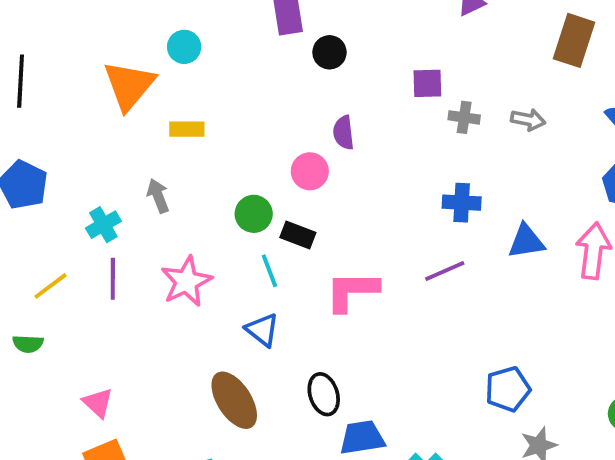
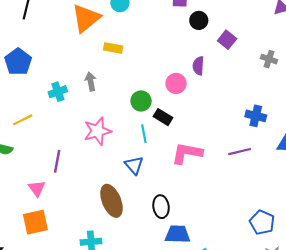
purple square: (427, 83) -> (227, 40), moved, turned 30
gray cross: (464, 117) -> (269, 59), moved
purple line: (113, 279) -> (57, 161), moved
blue pentagon: (508, 389) -> (262, 222), turned 30

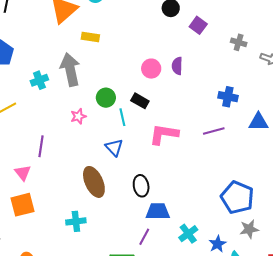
purple semicircle: (198, 66) -> (177, 66), moved
gray arrow: (91, 81) -> (70, 69), size x1.8
green circle: (141, 101) -> (106, 98), moved
pink star: (97, 131) -> (78, 116), size x0.6
blue pentagon: (262, 222) -> (237, 197), size x1.4

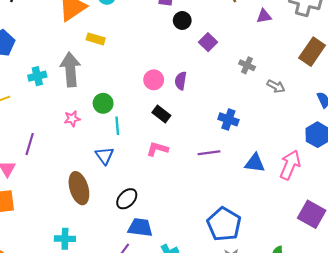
black rectangle: (140, 101) -> (161, 114), moved
blue triangle: (259, 122) -> (255, 163), moved
pink L-shape: (164, 134) -> (157, 149), size x0.7
black ellipse: (141, 186) -> (127, 199), turned 45
cyan cross: (76, 221) -> (65, 239), moved

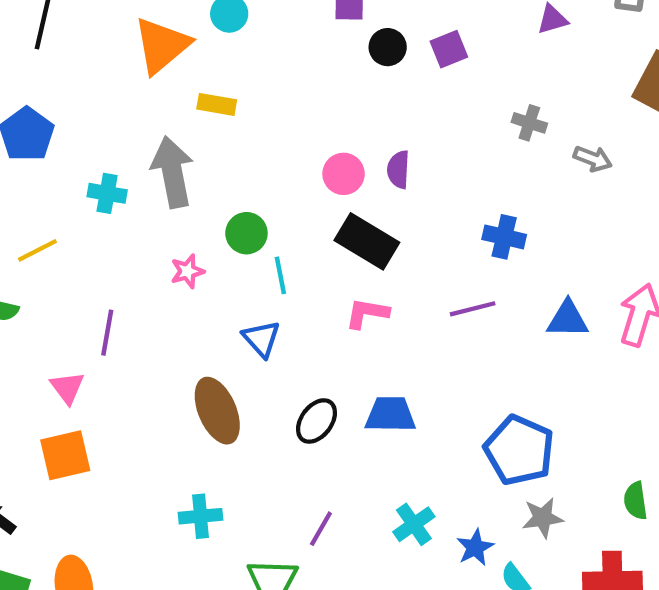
purple square: (208, 42) -> (449, 49), moved, turned 30
cyan cross: (37, 76) -> (107, 193), turned 30
black rectangle: (161, 114) -> (367, 241), size x1.6
blue trapezoid: (140, 227) -> (390, 415), moved

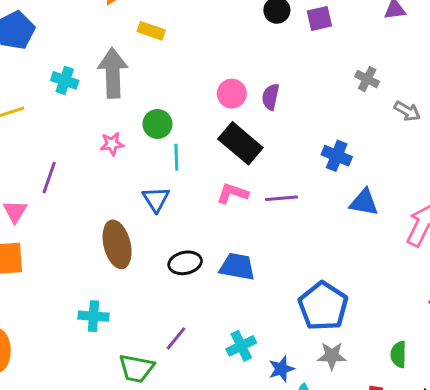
purple line: (473, 309) -> (282, 198), moved
blue triangle: (568, 319) -> (364, 202), moved
black ellipse: (317, 421) -> (185, 263), turned 32

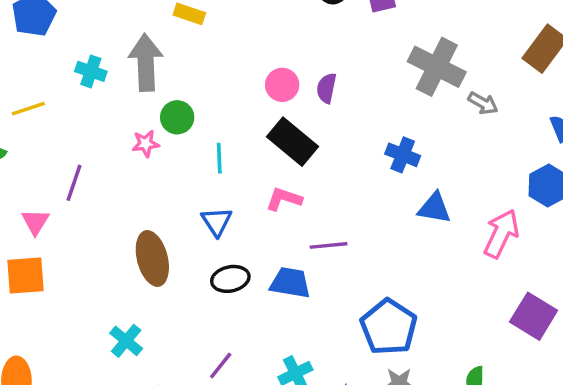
gray cross: (367, 79) -> (437, 67), size x2.0
green circle: (157, 124) -> (177, 117), moved
purple line: (282, 198) -> (329, 245), moved
blue triangle: (156, 199) -> (217, 222), moved
cyan cross: (93, 316) -> (126, 341), turned 36

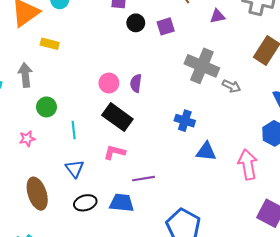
gray arrow: (146, 62) -> (25, 75), size x0.7
pink star: (146, 144) -> (27, 139), moved
pink arrow: (501, 234) -> (248, 164), turned -32

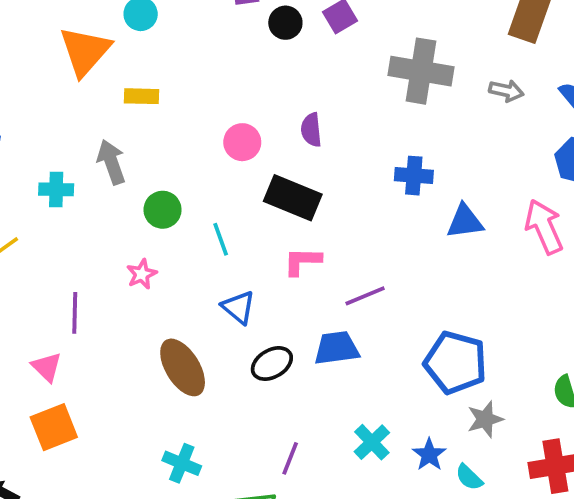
pink circle: (109, 83) -> (242, 142), moved
gray arrow: (231, 86) -> (506, 91), moved

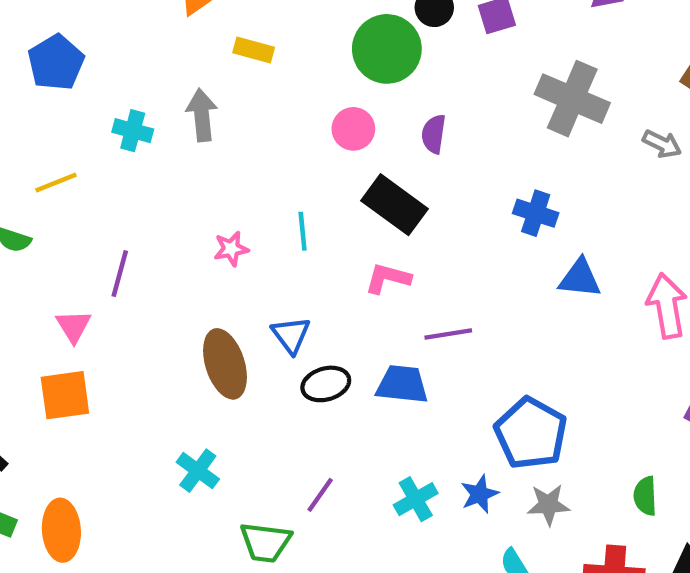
green circle: (163, 210) -> (387, 49), moved, size x1.6
pink star: (142, 274) -> (231, 249), moved
blue triangle: (239, 307) -> (291, 335), moved
blue star: (429, 455) -> (480, 494), moved

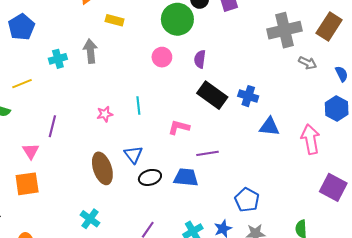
gray cross: (572, 99) -> (284, 30), moved, turned -36
cyan cross: (133, 131) -> (58, 59), turned -30
black rectangle: (394, 205) -> (212, 95), moved
blue pentagon: (531, 433) -> (247, 200), size x0.7

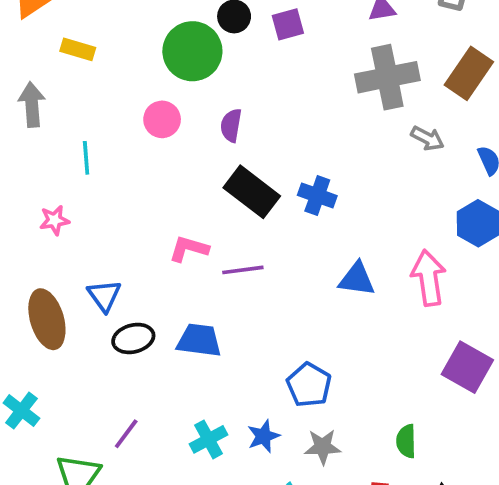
cyan line: (138, 106) -> (86, 158), moved
blue triangle: (269, 127) -> (357, 279), moved
purple line: (208, 153) -> (243, 270), moved

